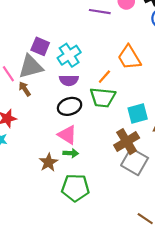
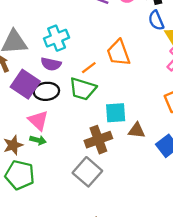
purple square: (40, 46) -> (25, 84), moved, size x1.4
gray square: (135, 162) -> (87, 172), moved
green pentagon: (75, 188) -> (20, 175), moved

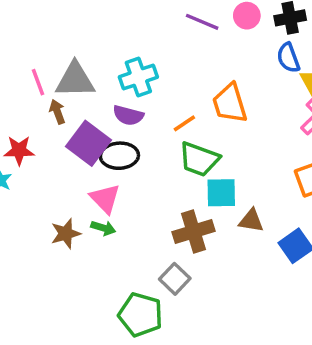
green trapezoid: (83, 89) -> (199, 159), moved
gray square: (87, 172) -> (175, 279), size x0.7
green pentagon: (20, 175) -> (141, 315), moved

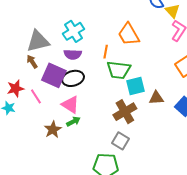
pink line: (38, 82) -> (36, 96), moved
orange line: (184, 123) -> (106, 52), turned -32
green arrow: (103, 228) -> (73, 121), turned -32

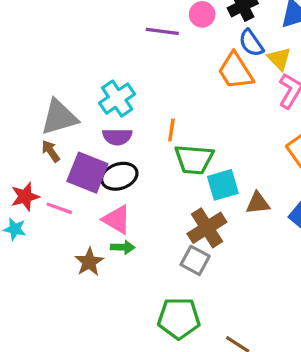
orange trapezoid: (129, 34) -> (236, 71), moved
pink line: (36, 96) -> (59, 208), turned -35
green arrow: (73, 121) -> (123, 247), turned 32
gray square: (120, 141) -> (195, 260), moved

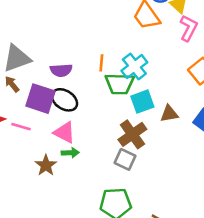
cyan cross: (117, 99) -> (134, 66), moved
black ellipse: (119, 176) -> (64, 100), turned 55

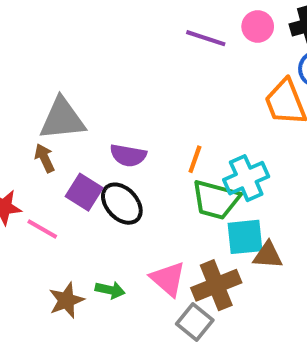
purple square: (40, 99) -> (84, 192), size x0.7
brown triangle: (169, 114) -> (268, 255), moved
pink triangle: (65, 132) -> (168, 279), moved

